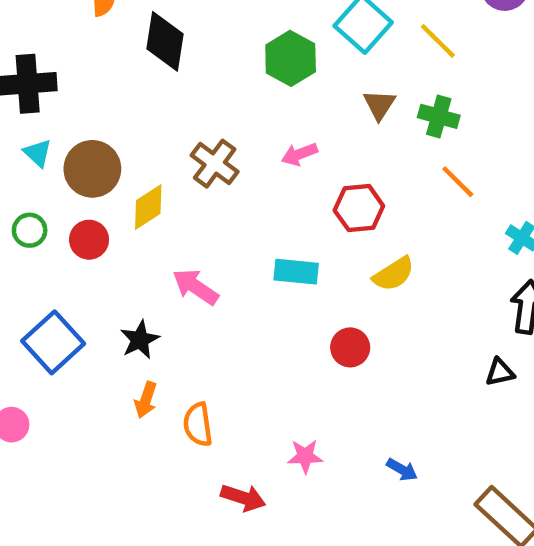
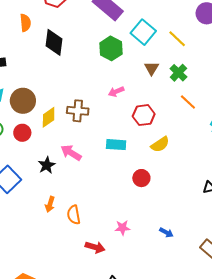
green cross: (439, 116) -> (178, 73), turned 30
brown cross: (215, 164) -> (78, 111), moved, turned -30
black star: (140, 340) -> (47, 165), moved

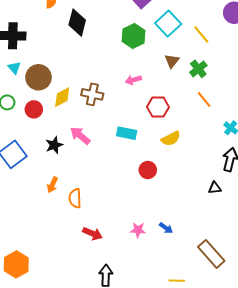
pink star: (122, 228) -> (138, 230), moved

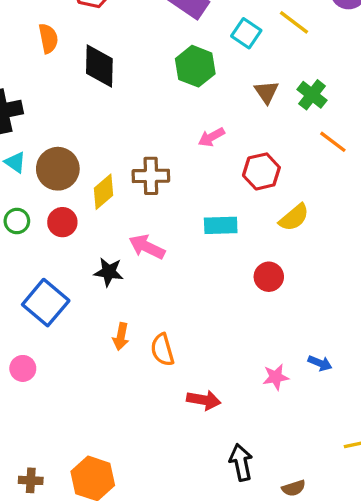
cyan square: (168, 24) -> (246, 33), size x0.7
yellow line: (201, 35) -> (294, 22), moved
black star: (54, 145) -> (109, 272), turned -30

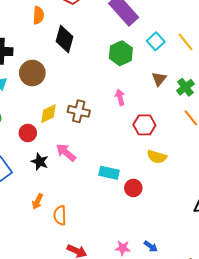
pink arrow: (211, 137) -> (120, 97), turned 91
brown circle: (58, 169) -> (32, 73), moved
yellow semicircle: (294, 217) -> (157, 157), turned 42
red circle: (62, 222) -> (28, 133), moved
cyan rectangle: (221, 225) -> (109, 173), moved

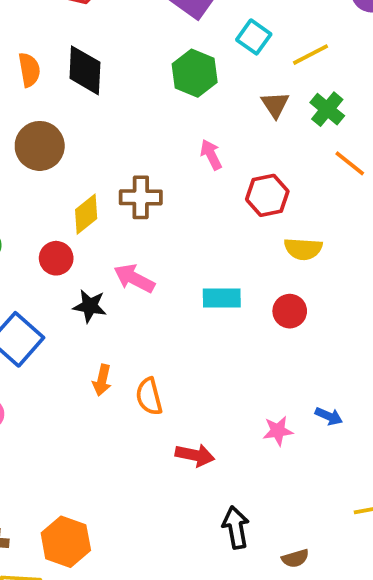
orange semicircle: (38, 15) -> (29, 70), moved
yellow line: (186, 42) -> (310, 55), moved, turned -66
red circle: (133, 188) -> (290, 311), moved

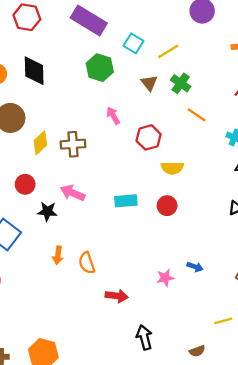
yellow diamond: (86, 214) -> (40, 143), moved
brown semicircle: (295, 558) -> (197, 351), moved

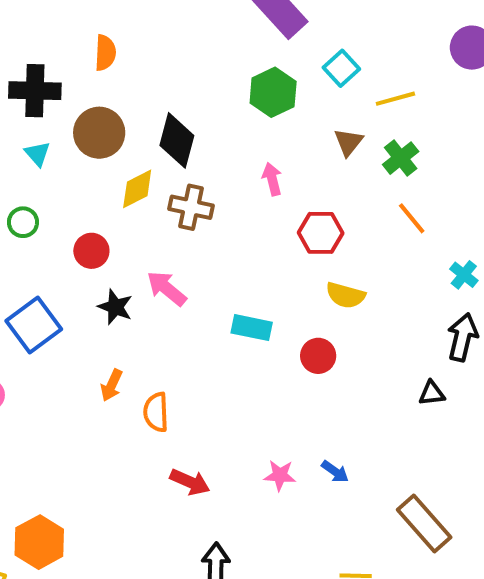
black diamond: (34, 71) -> (177, 140), moved

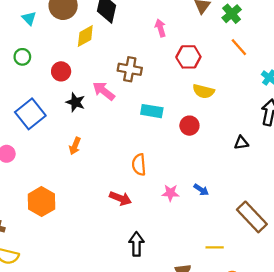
brown cross: (191, 207) -> (130, 69), moved
black triangle: (432, 393) -> (241, 143), moved
orange semicircle: (156, 412) -> (139, 165), moved
orange hexagon: (39, 542) -> (41, 202), moved

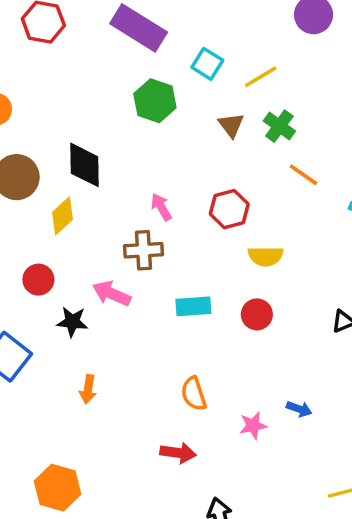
pink arrow: (160, 28) -> (161, 207), moved

